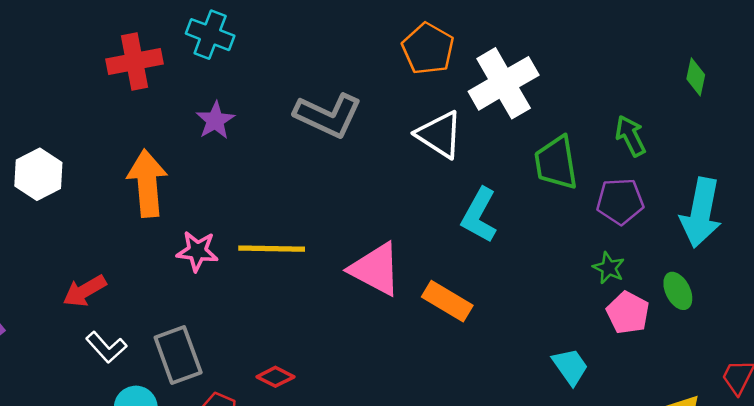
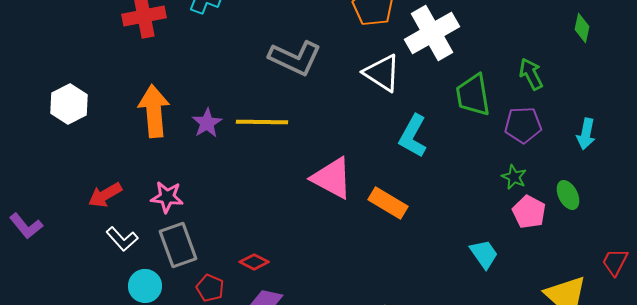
purple star: (215, 120) -> (207, 123), moved
cyan arrow: (701, 213) -> (586, 134), size x0.6
yellow line: (272, 249) -> (262, 122), moved
pink star: (197, 251) -> (167, 197), moved

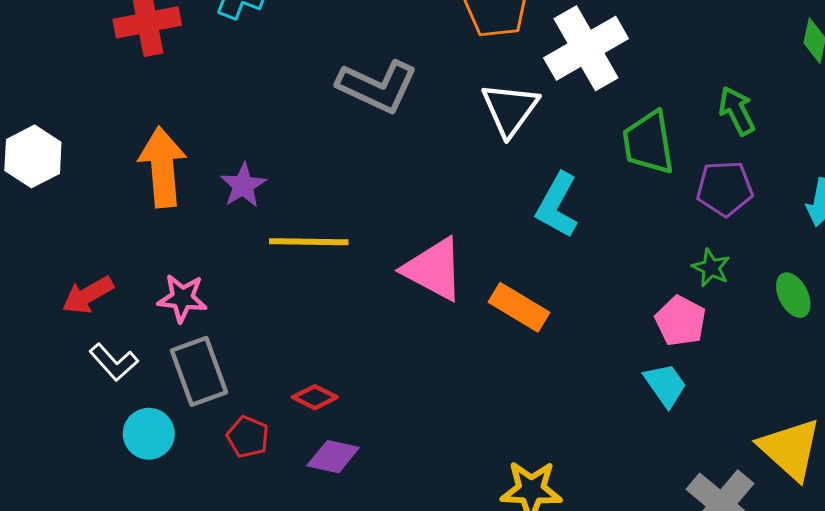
white triangle: (382, 73) -> (510, 109), turned 33
yellow line: (262, 122) -> (309, 242), moved
pink pentagon: (529, 212) -> (681, 321), moved

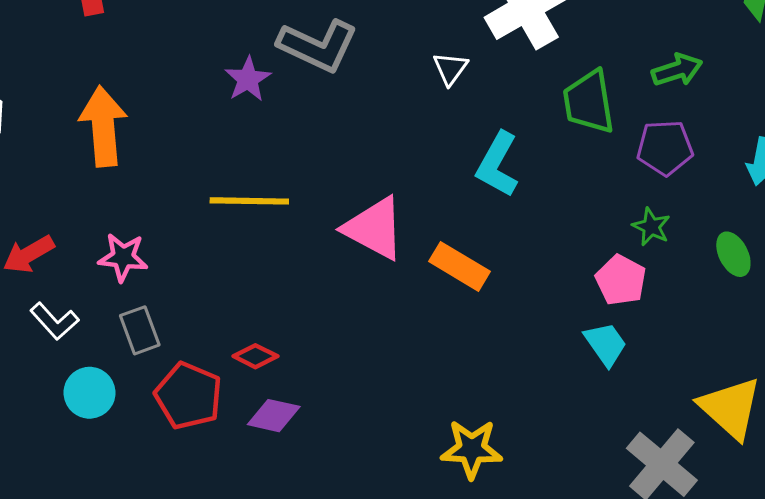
white triangle: (510, 109) -> (450, 68), size x0.6
green arrow: (737, 111) -> (677, 70), turned 99
purple star: (243, 185) -> (248, 79), moved
gray rectangle: (199, 371) -> (140, 330), size x0.7
red pentagon: (248, 437) -> (188, 396), size x1.6

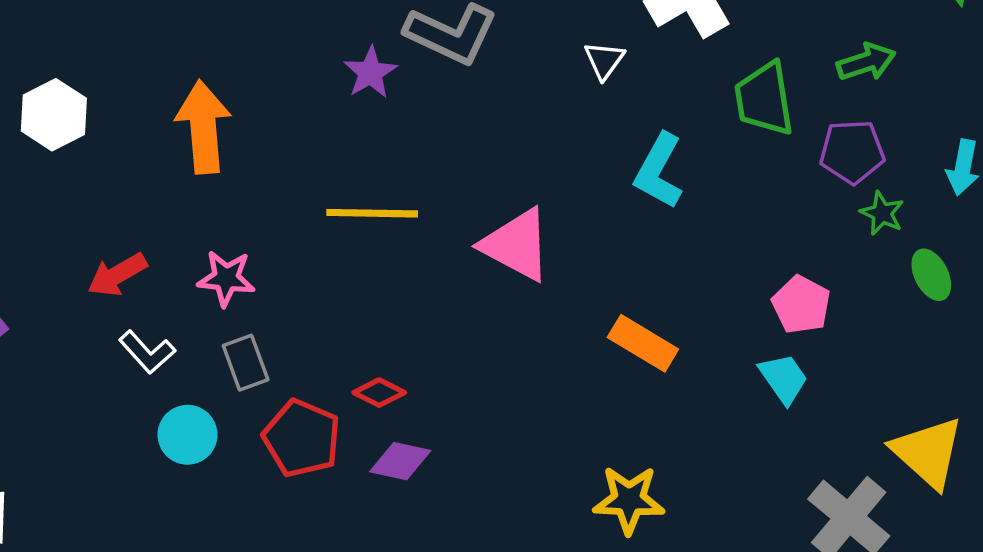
green star: (651, 227) -> (882, 213), moved
orange rectangle: (459, 266) -> (643, 343), moved

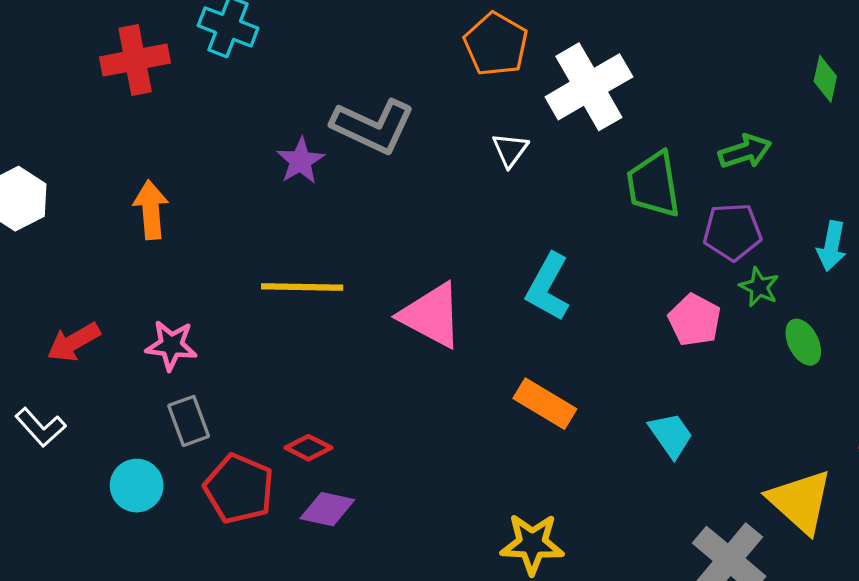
orange arrow: (203, 127) -> (151, 210), size x0.7
cyan L-shape: (659, 171) -> (548, 287), moved
pink pentagon: (801, 305) -> (695, 320), moved
white L-shape: (147, 352) -> (40, 427), moved

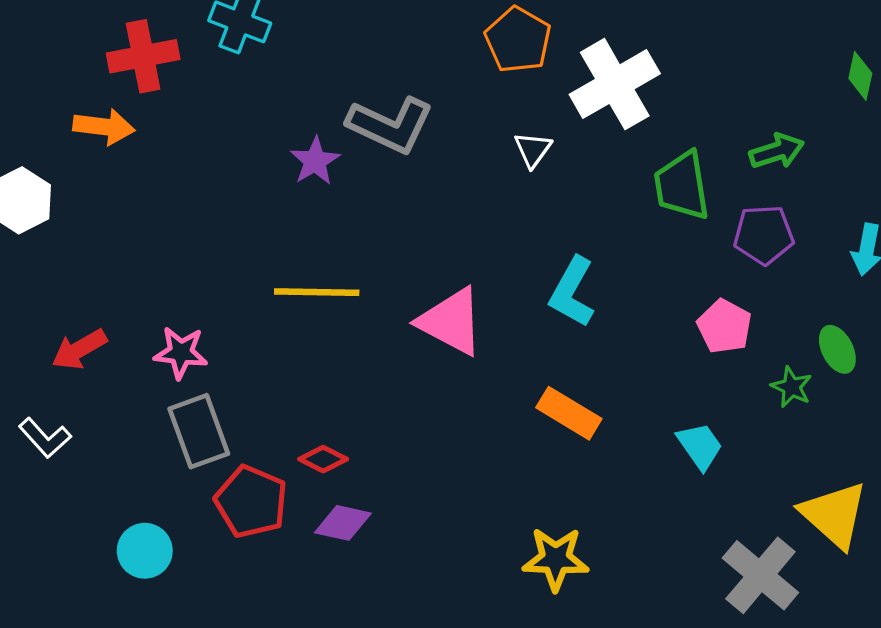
orange arrow: (151, 210) -> (104, 127), moved, turned 102
green star: (759, 287) -> (792, 387), moved
gray rectangle: (189, 421) -> (199, 431), size x1.4
cyan circle: (137, 486) -> (145, 551), moved

